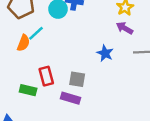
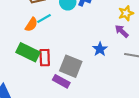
gray square: (77, 79) -> (71, 66), size x1.5
green rectangle: (28, 90) -> (28, 52), moved, size x1.5

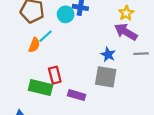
purple arrow: (122, 31) -> (126, 32), size x1.5
green rectangle: (28, 52) -> (40, 87), moved
gray square: (71, 66) -> (106, 77), moved

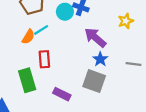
purple arrow: (126, 32) -> (95, 38), moved
red rectangle: (55, 75) -> (44, 59), moved
green rectangle: (40, 87) -> (27, 80), turned 50

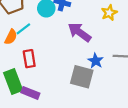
blue star: (100, 59) -> (96, 61), moved
purple rectangle: (62, 94) -> (30, 93), moved

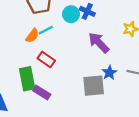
red rectangle: (29, 59) -> (46, 59), turned -56
gray square: (82, 77) -> (94, 86), turned -30

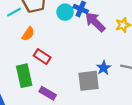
cyan line: (46, 30) -> (14, 12), moved
purple arrow: (99, 43) -> (95, 22), moved
purple rectangle: (42, 93) -> (48, 93), moved

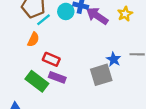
cyan line: (14, 12) -> (43, 20), moved
green rectangle: (24, 76) -> (37, 81), turned -30
purple rectangle: (48, 93) -> (57, 77), moved

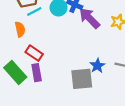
orange semicircle: (33, 39) -> (20, 29), turned -48
purple rectangle: (57, 77) -> (37, 73), turned 49

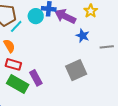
red rectangle: (34, 53) -> (13, 64), moved
blue star: (97, 66) -> (83, 36), moved

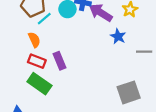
gray square: (76, 70) -> (129, 92), moved
purple rectangle: (36, 78) -> (60, 61), moved

